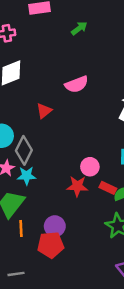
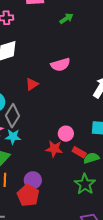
red pentagon: (51, 245) -> (28, 195), turned 30

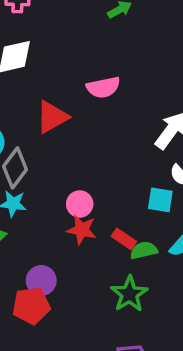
red triangle: (32, 84) -> (52, 117), size x1.5
pink circle: (66, 134) -> (80, 204), moved
red pentagon: (28, 195) -> (31, 306), turned 30

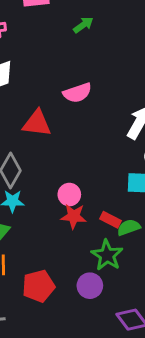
red triangle: (52, 117) -> (37, 123), turned 44
purple circle: (41, 281) -> (90, 286), moved
green star: (129, 294) -> (107, 255), moved

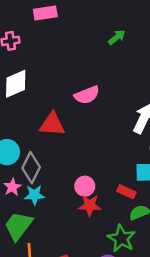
green arrow: (83, 25) -> (117, 37), moved
red rectangle: (111, 220) -> (126, 192), moved

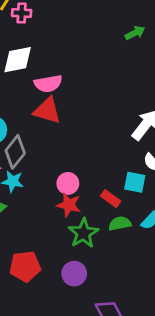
pink semicircle: (87, 95) -> (48, 84), moved
green star: (121, 238) -> (83, 233), moved

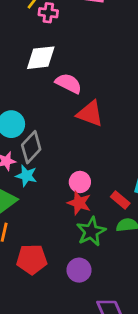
pink semicircle: (48, 84) -> (69, 83), turned -148
red triangle: (47, 111) -> (90, 114), moved

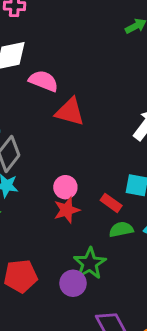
red star: (79, 203) -> (67, 210), turned -30
green star: (91, 232) -> (90, 263), moved

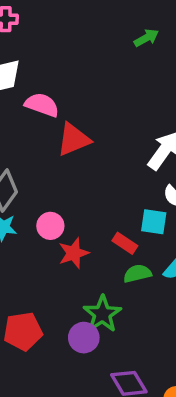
red triangle: (70, 112) -> (74, 139), turned -36
pink circle: (65, 187) -> (50, 226), moved

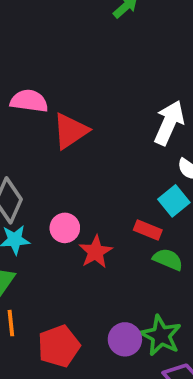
cyan square: (154, 222) -> (174, 201), turned -36
green semicircle: (137, 274) -> (168, 259), turned 48
green star: (102, 314) -> (161, 336), moved

